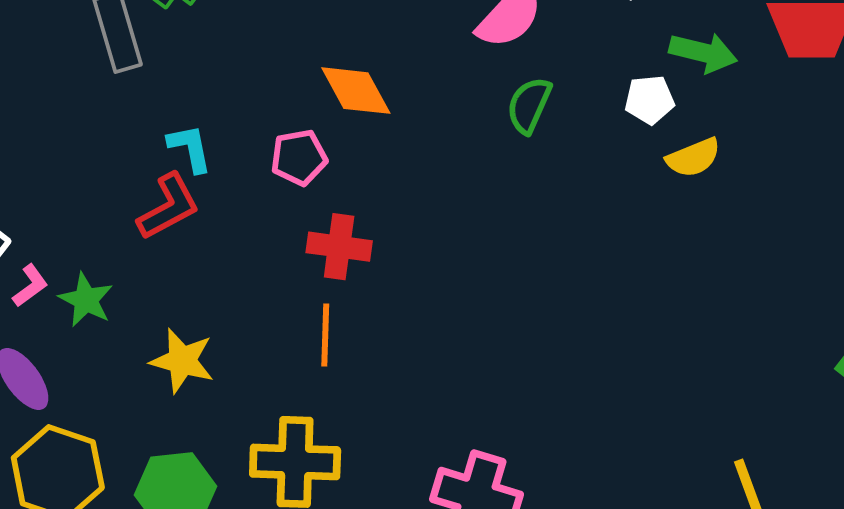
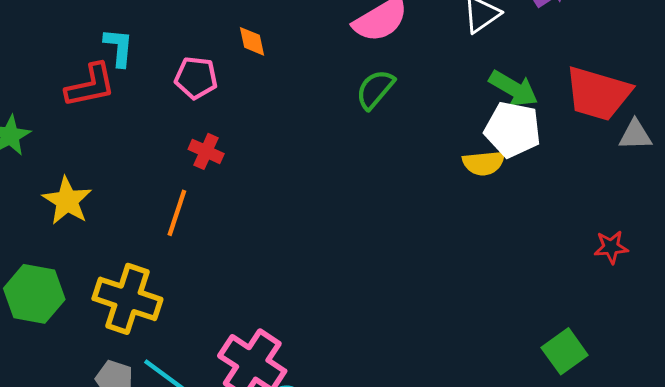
orange diamond: (356, 91) -> (252, 41), size x0.6
white pentagon: (650, 100) -> (513, 130), moved, size x1.5
red cross: (339, 247) -> (206, 151), size x0.7

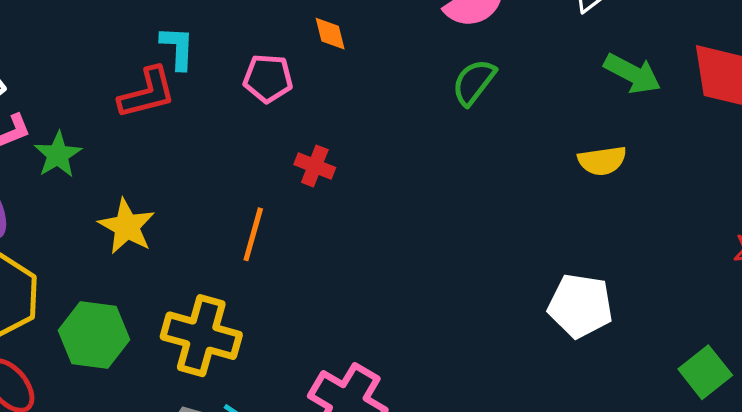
white pentagon: (513, 130) -> (580, 306), moved
red cross: (206, 151) -> (315, 166), moved

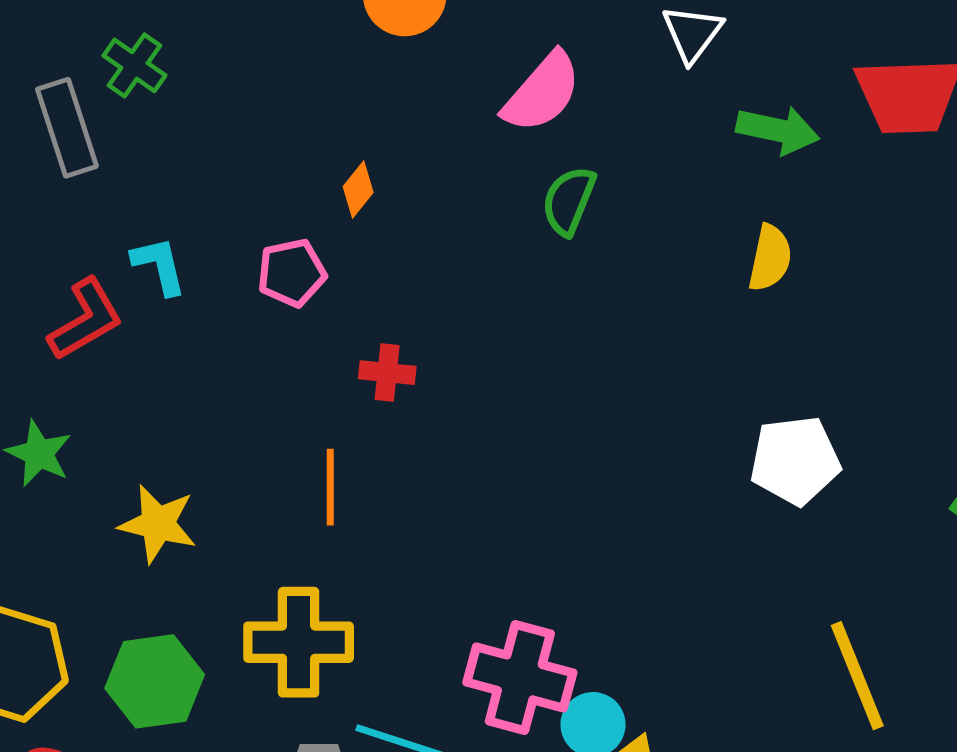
orange diamond: (330, 34) -> (358, 190), turned 69
red L-shape: (147, 93) -> (86, 319), moved
yellow semicircle: (602, 161) -> (770, 258), turned -54

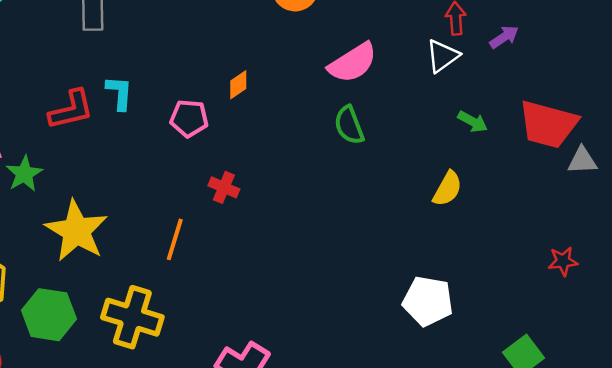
green arrow: (778, 130) -> (473, 122), size x0.7
green semicircle: (569, 201) -> (349, 125), turned -60
yellow star: (158, 524) -> (76, 231), size x1.4

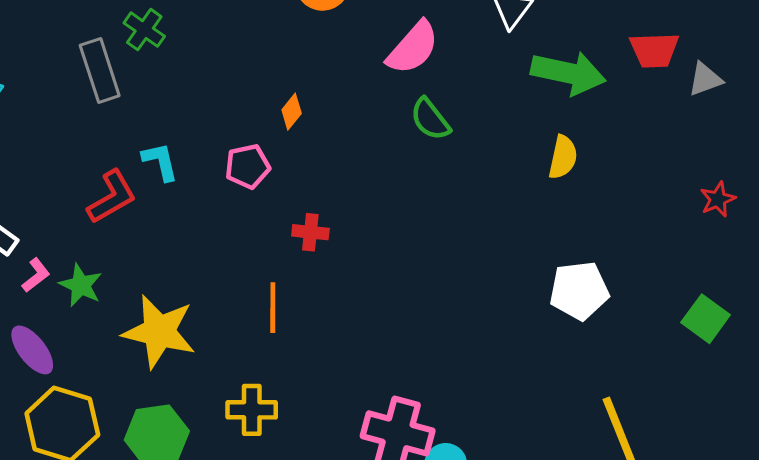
green arrow: (473, 122) -> (568, 73), size x2.0
red trapezoid: (548, 124) -> (654, 50), size x0.7
yellow cross: (132, 317) -> (252, 410), size x0.7

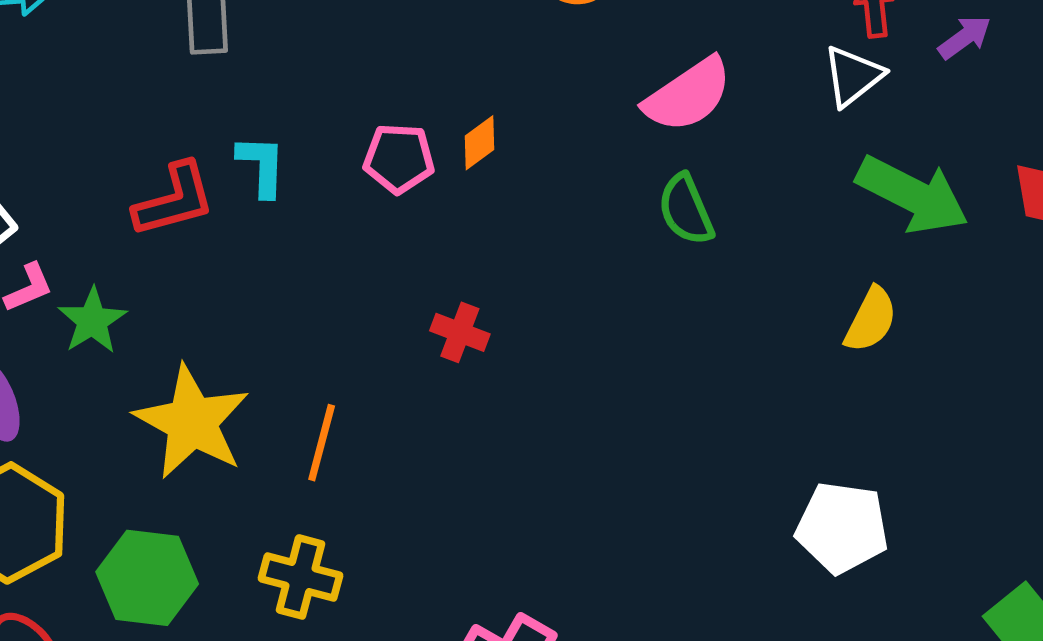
pink pentagon: (248, 166) -> (399, 158), moved
orange line: (273, 308) -> (322, 443), moved

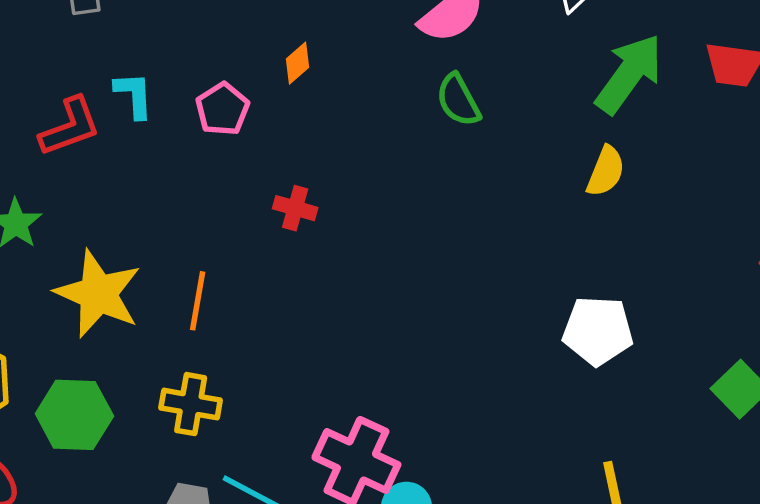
pink pentagon: (399, 158) -> (222, 109), moved, turned -30
green arrow: (912, 195) -> (629, 74), turned -76

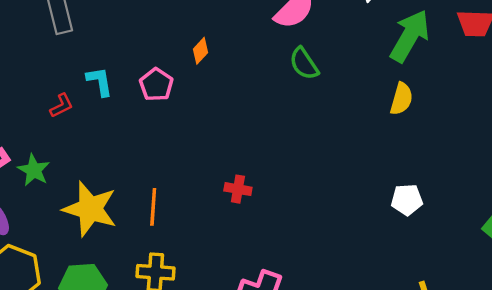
red L-shape: (70, 127) -> (61, 106), size x0.6
red cross: (295, 208) -> (238, 189), moved
white pentagon: (598, 331) -> (407, 200), size x0.7

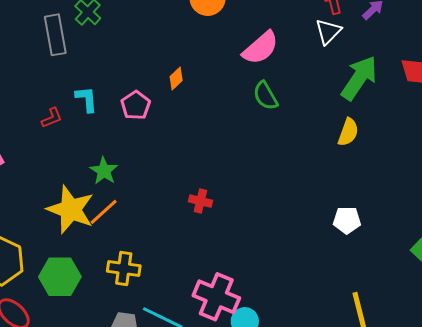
green star: (34, 170) -> (104, 171), moved
orange line: (153, 207) -> (104, 212), moved, turned 40

